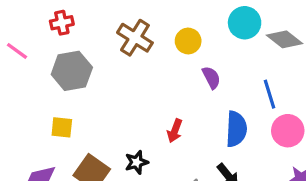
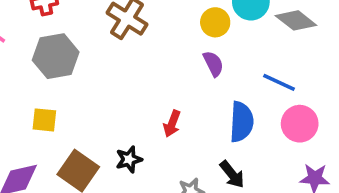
yellow circle: (188, 41) -> (215, 22), moved
blue line: (269, 94) -> (279, 82), turned -48

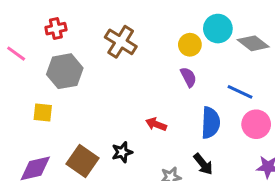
yellow square: (44, 120) -> (43, 112), moved
red arrow: (172, 124) -> (156, 124), turned 90

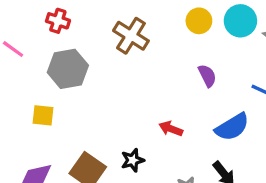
red cross: (56, 29) -> (58, 21), turned 30
yellow circle: (190, 45) -> (199, 21), moved
blue semicircle: (211, 123) -> (232, 127), turned 56

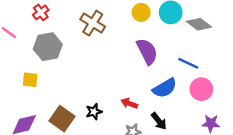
red cross: (58, 21) -> (41, 12), turned 35
purple semicircle: (207, 76) -> (147, 51), size x1.6
red arrow: (171, 129) -> (129, 103), moved

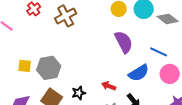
brown cross: (93, 23) -> (66, 16), moved, turned 30
gray hexagon: (48, 47) -> (49, 68), moved

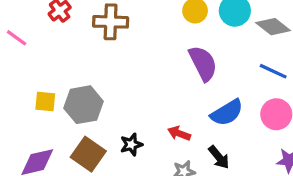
brown cross: (66, 16) -> (111, 22), turned 30
blue line: (159, 52) -> (273, 71), moved

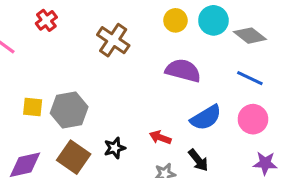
brown cross: (111, 22) -> (113, 40), moved, turned 32
purple semicircle: (203, 63) -> (183, 71), turned -48

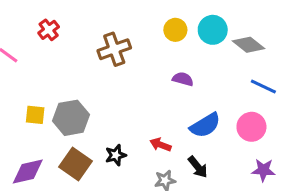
brown cross: (113, 40) -> (114, 49), turned 36
purple semicircle: (183, 71) -> (183, 79), size x0.6
blue line: (250, 78) -> (263, 87), moved

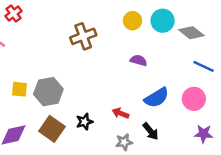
red cross: (49, 30) -> (13, 13), moved

